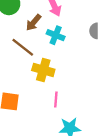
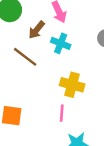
yellow cross: (43, 70) -> (72, 85), moved

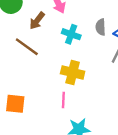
cyan cross: (61, 43) -> (71, 34), moved

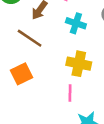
orange square: (15, 104) -> (22, 74), moved, turned -30

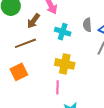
brown line: (30, 38) -> (25, 43), turned -55

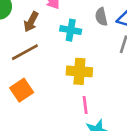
pink line: (58, 87) -> (85, 105), moved

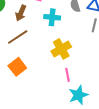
yellow cross: (79, 71) -> (61, 49), turned -30

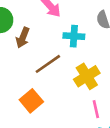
brown arrow: (21, 13) -> (23, 38), moved
brown line: (18, 37) -> (48, 64), moved

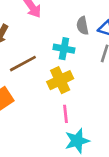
cyan cross: (74, 36) -> (64, 49), moved

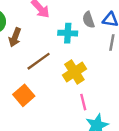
cyan cross: (64, 49) -> (68, 33), moved

